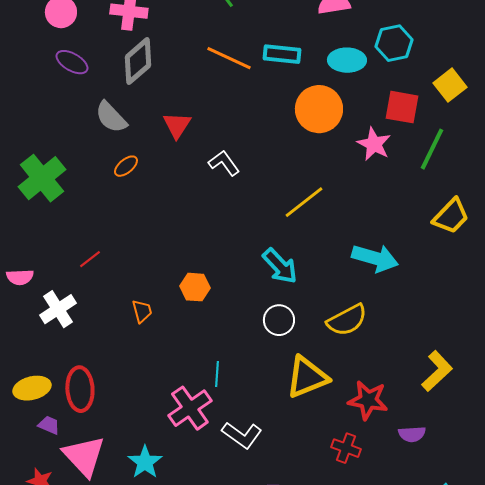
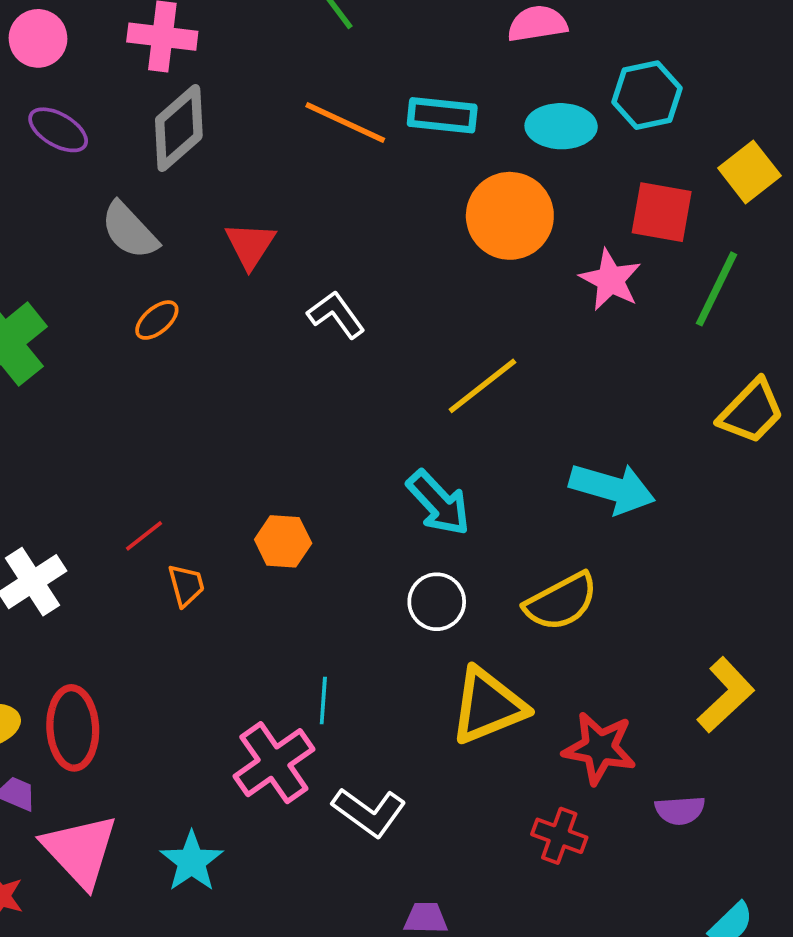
red line: (90, 259) -> (144, 536), moved

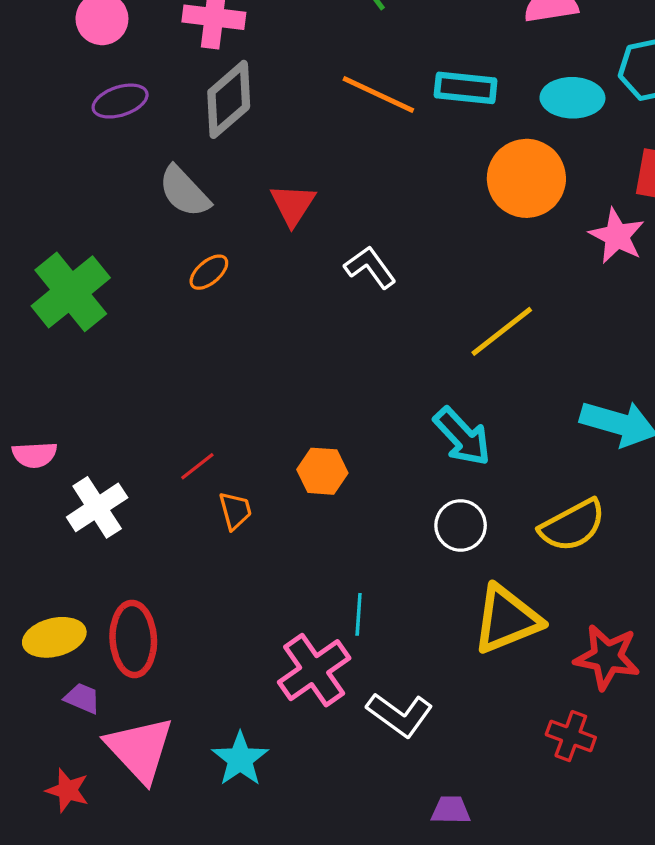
purple ellipse: (58, 130) -> (120, 101), turned -48

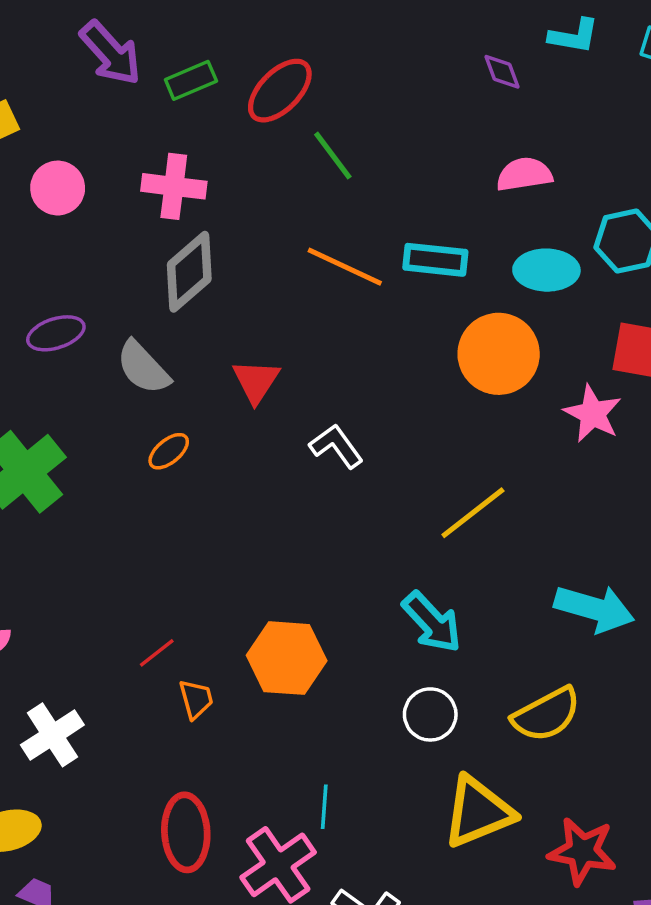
purple ellipse: (120, 101) -> (56, 333), moved
orange hexagon: (322, 471) -> (287, 658), size x1.5
white cross: (97, 507) -> (52, 735), moved
red ellipse: (133, 639) -> (186, 832), moved

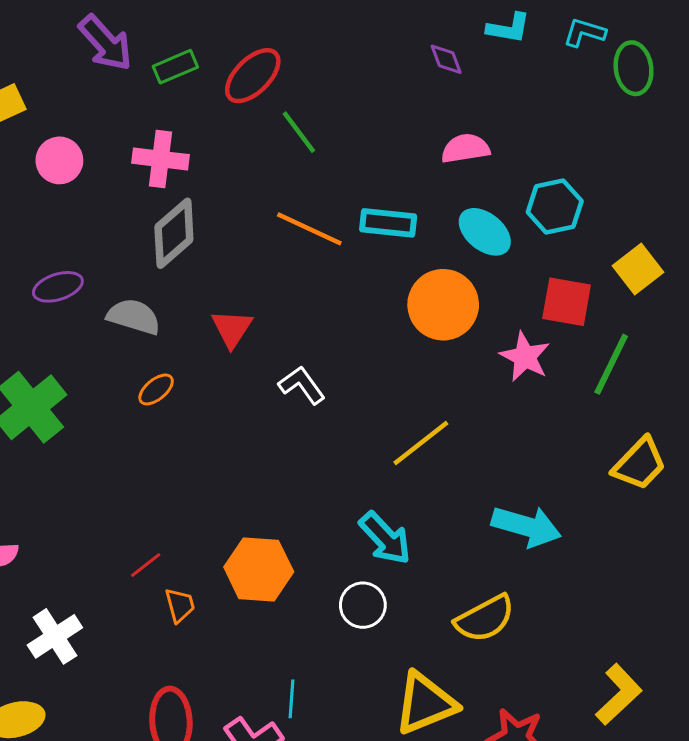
cyan ellipse: (546, 270) -> (485, 232), turned 38
gray semicircle: (143, 367) -> (134, 317), turned 150
white circle: (430, 714) -> (363, 605), moved

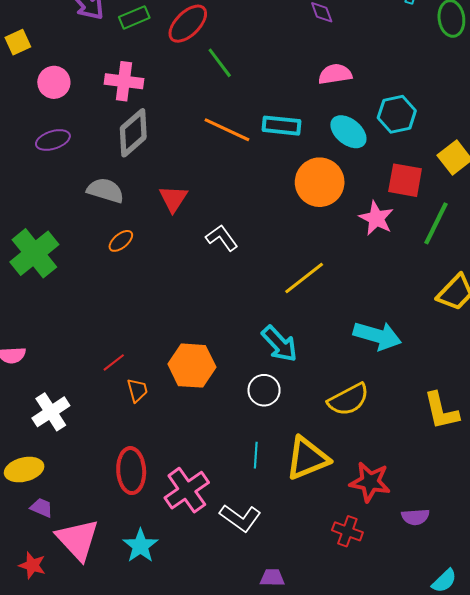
purple ellipse: (58, 287) -> (53, 140), moved
yellow L-shape: (619, 694) -> (441, 411), moved, turned 120
cyan line: (291, 699) -> (256, 455), moved

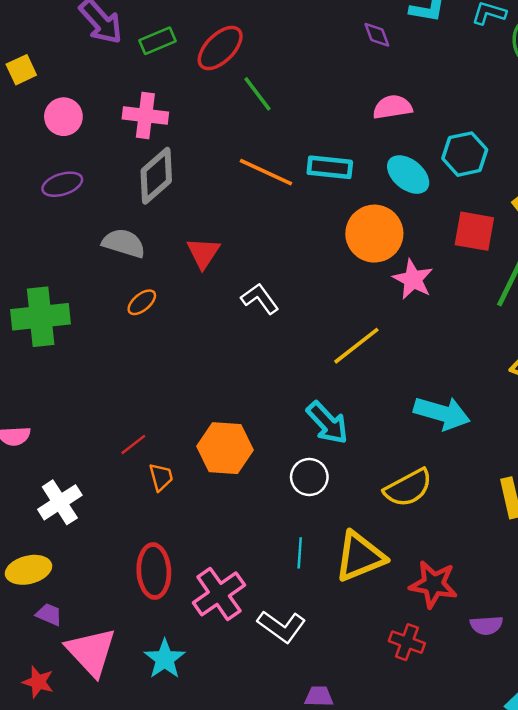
pink star: (376, 218) -> (413, 279), moved
green cross: (34, 253) -> (41, 317), turned 33

